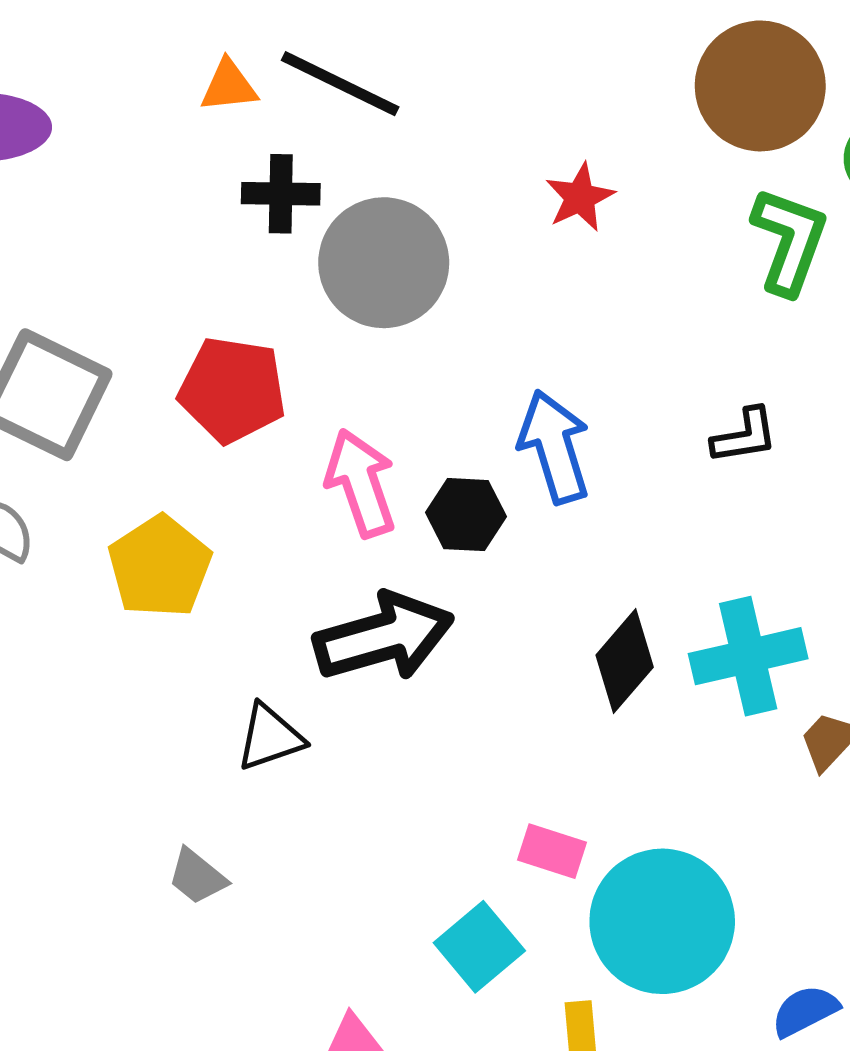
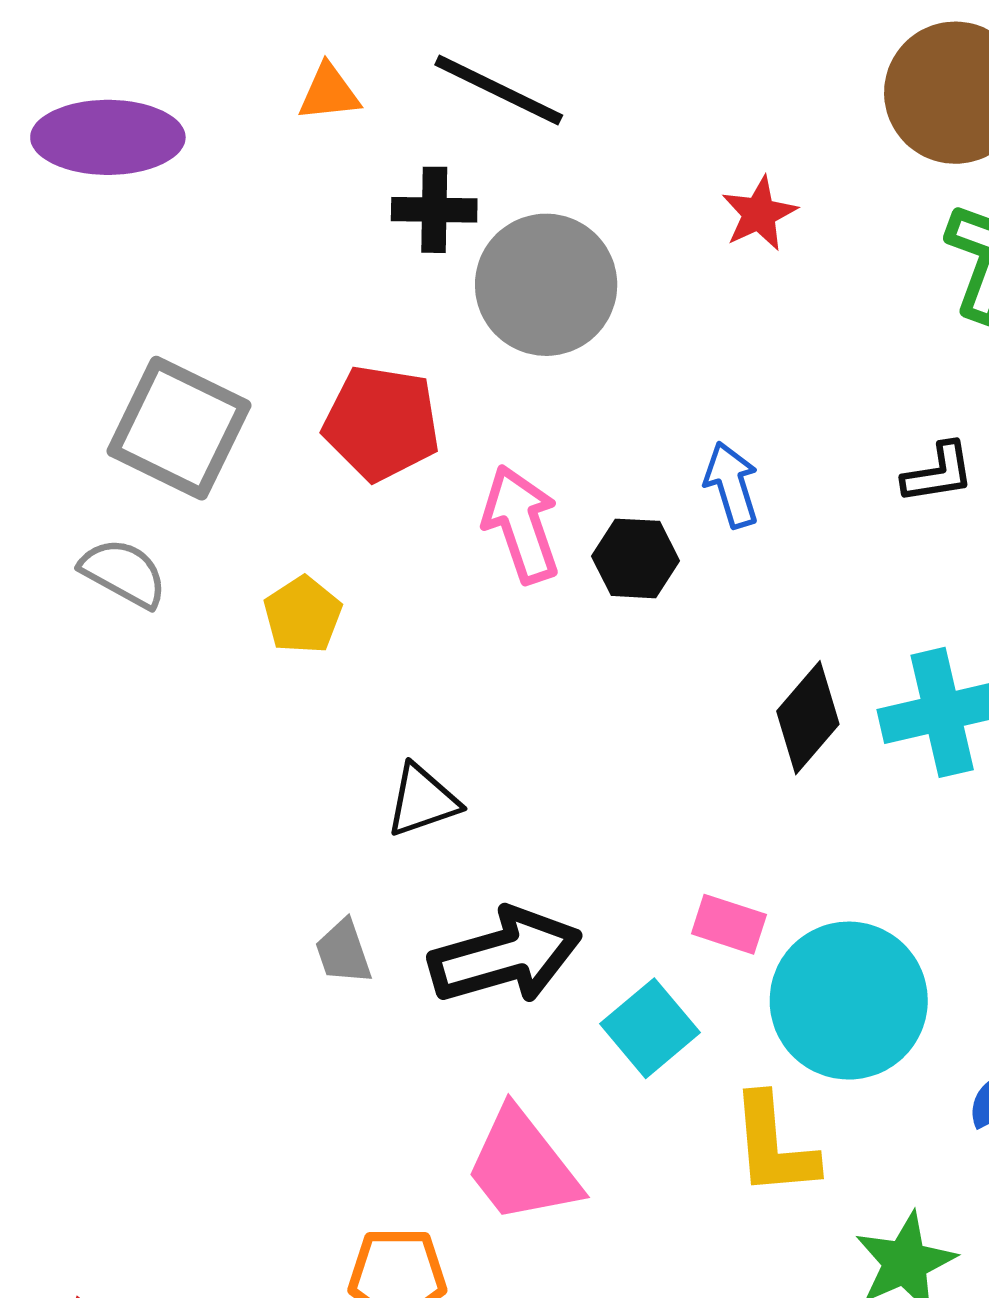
orange triangle: (229, 86) -> (329, 93), moved
blue arrow: (554, 447) -> (732, 485), size x0.7
yellow pentagon: (160, 567) -> (303, 615), size x0.7
black arrow: (384, 637) -> (505, 956), moved
gray trapezoid: (197, 877) -> (343, 952), turned 32

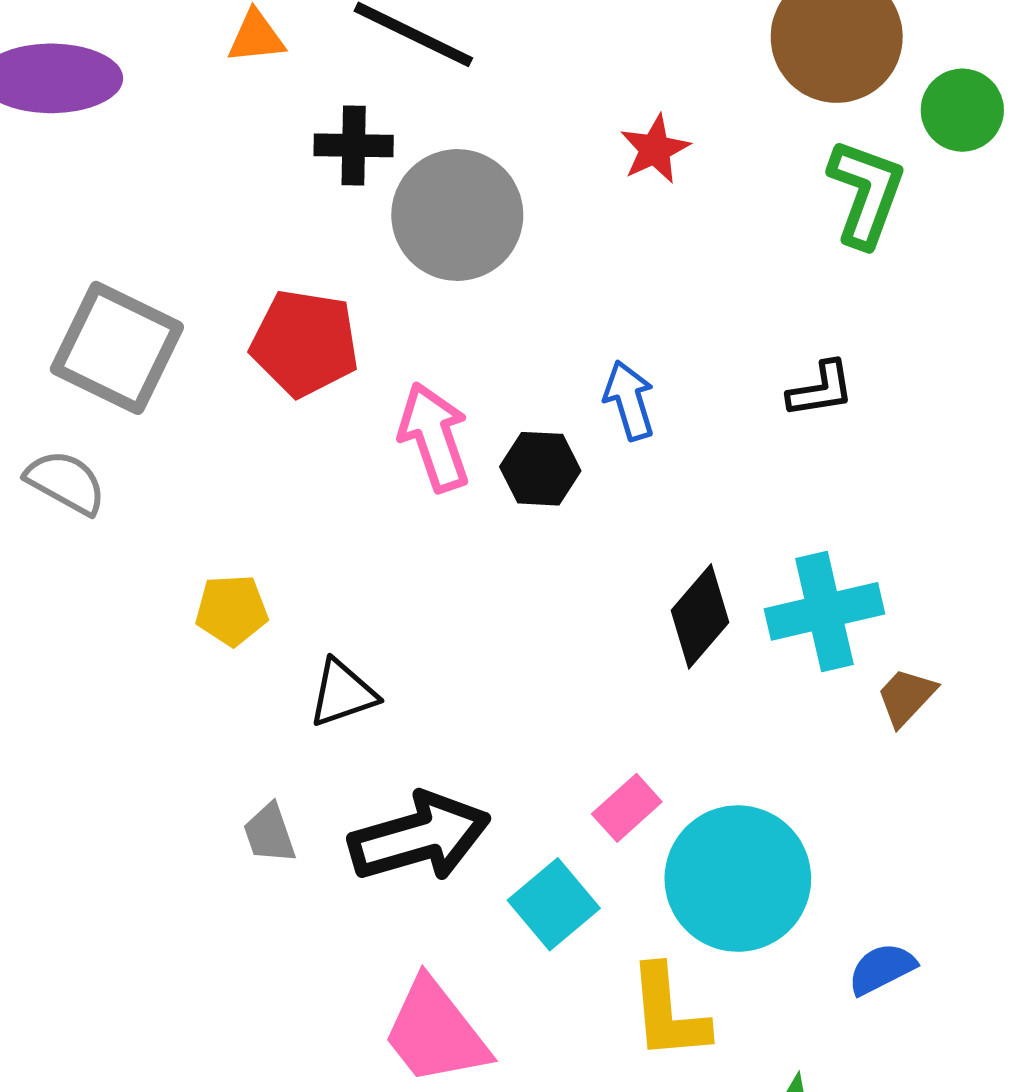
yellow pentagon: (303, 615) -> (232, 610), moved, turned 30
pink rectangle: (729, 924) -> (627, 808), turned -60

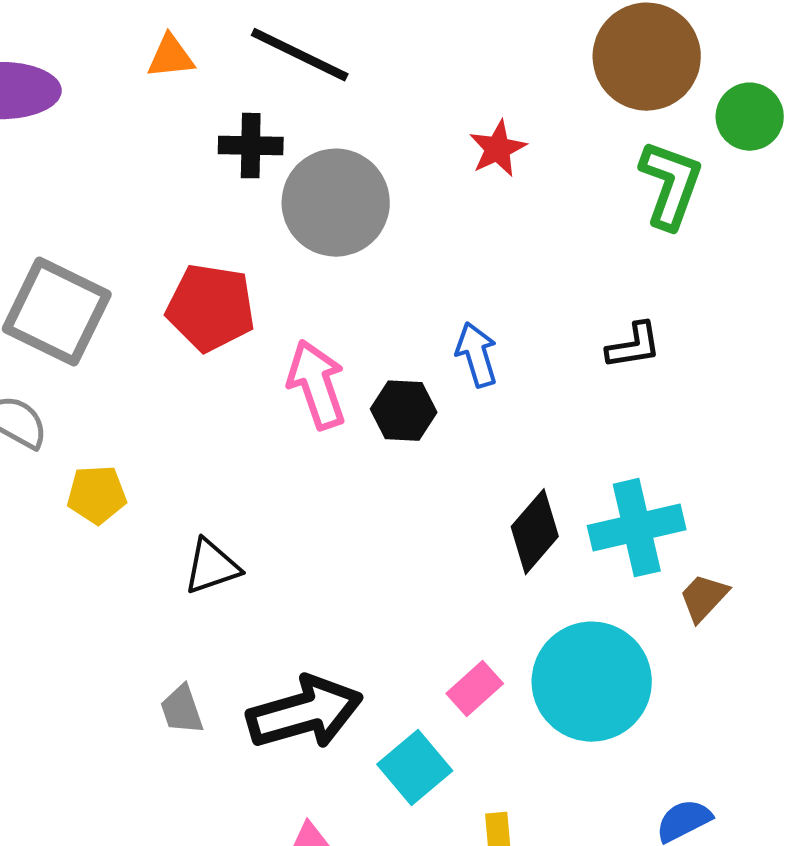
yellow pentagon: (232, 610) -> (97, 495), moved
black triangle: (343, 693) -> (212, 567), moved
cyan circle: (738, 879) -> (592, 682), moved

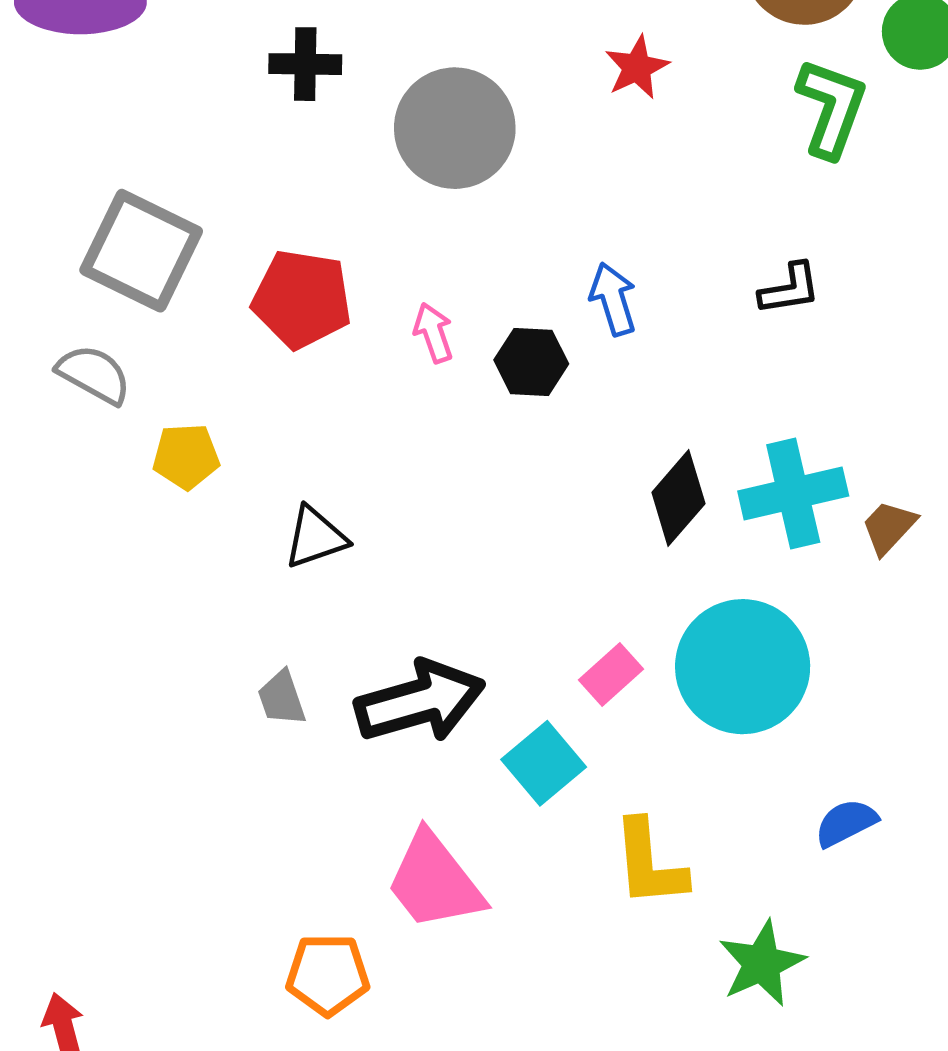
black cross: (251, 146) -> (305, 64), moved
red pentagon: (211, 308) -> (302, 299), moved
pink arrow: (317, 385) -> (433, 333), size x0.6
brown trapezoid: (704, 598) -> (889, 527), moved

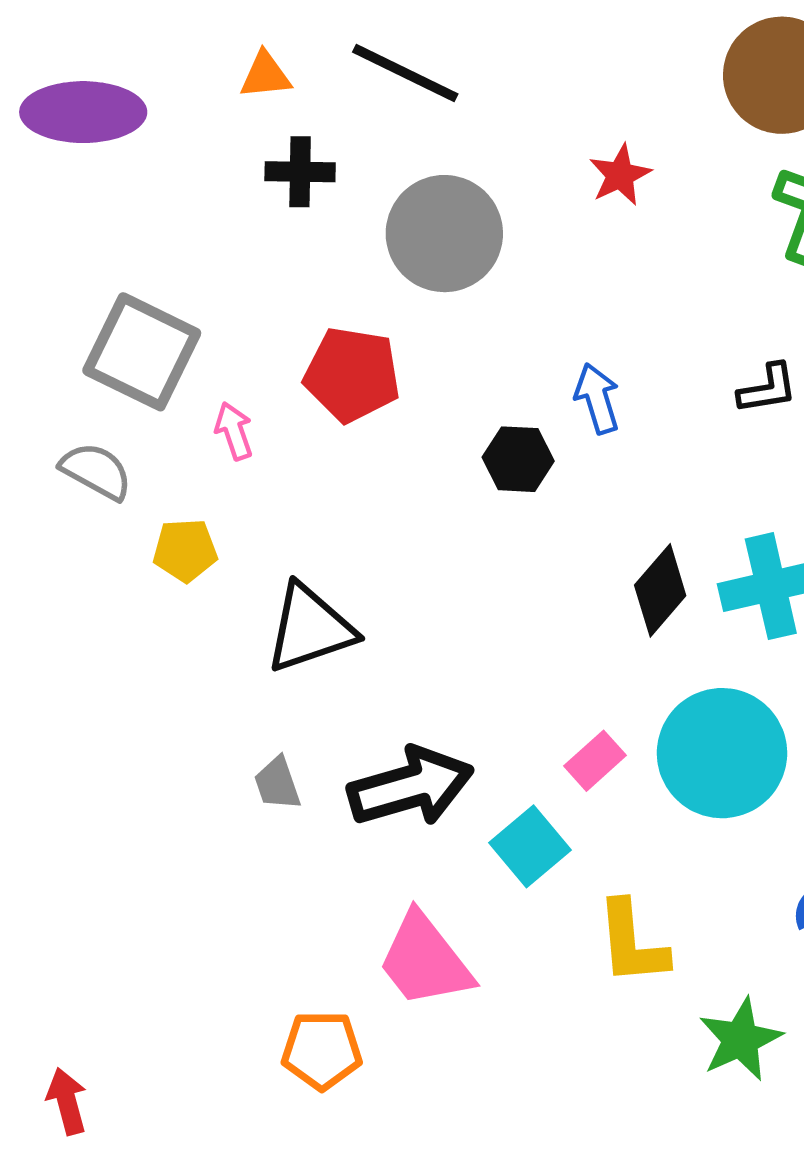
red pentagon: (302, 299) -> (352, 375), moved
pink arrow: (433, 333) -> (234, 431), moved
black triangle: (315, 537) -> (310, 628), size x1.5

